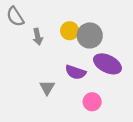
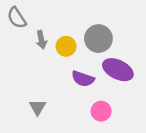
yellow circle: (70, 31) -> (66, 46), moved
gray triangle: (47, 88) -> (38, 107), moved

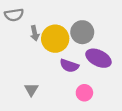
gray semicircle: (17, 18) -> (14, 15), turned -66
yellow circle: (66, 46) -> (55, 39), size x1.6

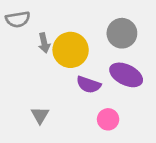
gray circle: (82, 32) -> (122, 33), moved

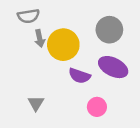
gray semicircle: (18, 19) -> (28, 16), moved

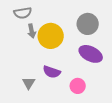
purple semicircle: (80, 76) -> (52, 72), moved

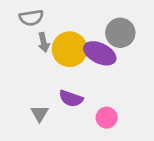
purple ellipse: (91, 54) -> (100, 53), moved

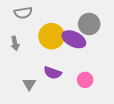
gray arrow: (44, 42) -> (15, 43), moved
pink circle: (107, 118) -> (85, 80), moved

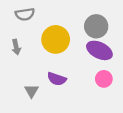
purple ellipse: (74, 39) -> (99, 50), moved
pink circle: (85, 80) -> (104, 79), moved

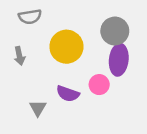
purple ellipse: (99, 50) -> (119, 60), turned 70
pink circle: (104, 79) -> (99, 85), moved

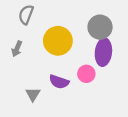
gray semicircle: (30, 17) -> (26, 15), turned 120
gray arrow: (19, 56) -> (17, 49), turned 35

